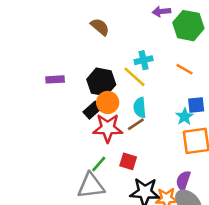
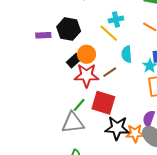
black hexagon: (101, 82) -> (69, 29), moved
cyan semicircle: (140, 108) -> (127, 54), moved
red square: (128, 161) -> (103, 103), size x1.6

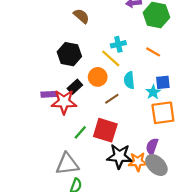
purple rectangle: (43, 35) -> (49, 94), moved
orange circle: (87, 54) -> (98, 77), moved
red star: (87, 75) -> (64, 102), moved
gray triangle: (73, 123) -> (67, 164), moved

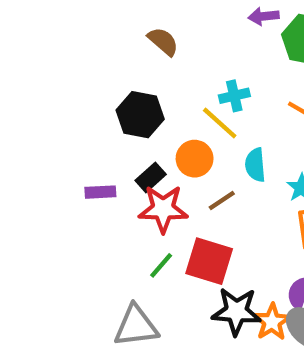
red star: (64, 102) -> (163, 209), moved
orange star: (138, 162) -> (272, 322), turned -30

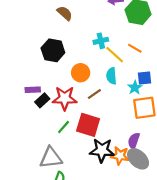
yellow line: (220, 123) -> (115, 55), moved
black rectangle: (151, 177) -> (42, 100), moved
orange star: (272, 322) -> (120, 156), turned -30

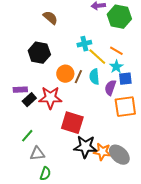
cyan star: (135, 88) -> (116, 67), moved
brown line: (94, 94) -> (78, 77), moved, turned -32
green line: (64, 127) -> (27, 136), moved
purple semicircle: (134, 141) -> (110, 88), moved
gray triangle: (51, 158) -> (37, 154), size x0.7

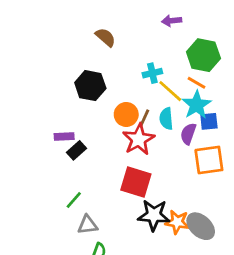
green hexagon: (119, 17) -> (203, 55), moved
cyan star: (116, 67) -> (197, 105), size x1.5
red star: (50, 98) -> (139, 139), moved, turned -30

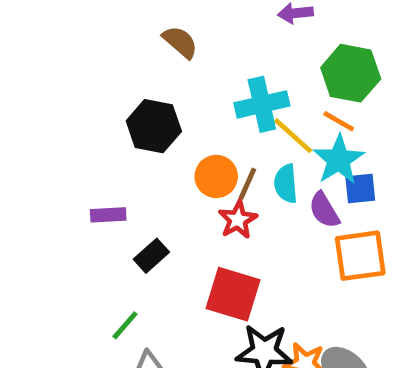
cyan cross: (152, 73) -> (262, 104), size x1.5
purple semicircle: (188, 134) -> (324, 210), turned -50
red star: (139, 139) -> (238, 220), size x0.7
black rectangle: (77, 150) -> (151, 256), moved

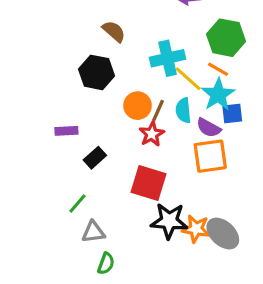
brown semicircle: (180, 42) -> (114, 31), moved
purple semicircle: (324, 210) -> (209, 128), turned -30
orange square: (360, 256) -> (210, 156), moved

